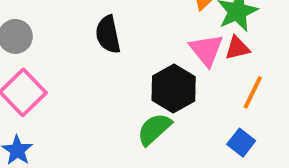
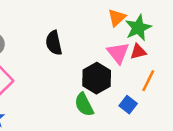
green semicircle: (154, 129) -> (84, 105), turned -75
blue square: (241, 143) -> (128, 105), moved

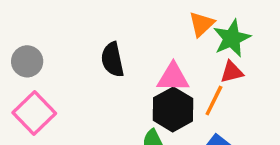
pink triangle: (118, 53) -> (173, 77), moved, turned -50
orange line: (148, 81) -> (214, 100), moved

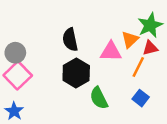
orange triangle: (201, 24) -> (130, 40), moved
gray circle: (27, 61) -> (15, 53), moved
black hexagon: (173, 109) -> (76, 73), moved

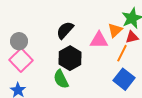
black semicircle: (70, 40) -> (65, 30), turned 54
green semicircle: (99, 98) -> (61, 79), moved
blue square: (141, 98) -> (124, 79), size x1.5

